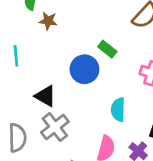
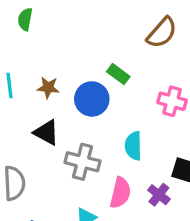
brown star: (48, 21) -> (48, 88), moved
gray cross: (55, 127) -> (83, 162), moved, turned -36

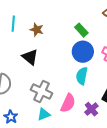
blue circle: (92, 99) -> (83, 52), moved
gray cross: (83, 162) -> (41, 91), moved

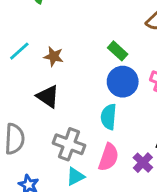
cyan line: (13, 24) -> (19, 51), turned 49
cyan semicircle: (82, 76) -> (109, 117), moved

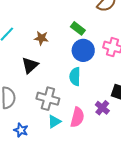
brown star: (54, 56) -> (41, 38), moved
black triangle: (48, 97) -> (30, 65), turned 48
pink semicircle: (109, 157) -> (77, 117), moved

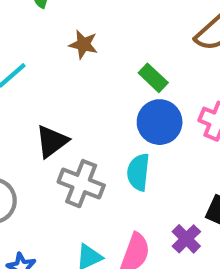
brown star: (41, 38) -> (83, 44), moved
gray cross: (48, 99) -> (81, 184), moved

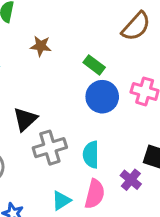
cyan semicircle: (138, 172) -> (91, 155), moved
gray cross: (81, 184) -> (50, 148), turned -32

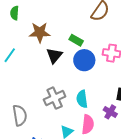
brown star: (41, 46) -> (40, 32), size x1.5
black triangle: (25, 119) -> (54, 56), moved

